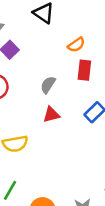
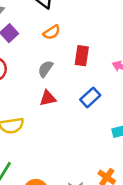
orange semicircle: (76, 45) -> (52, 32), moved

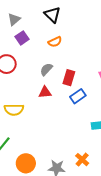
red rectangle: (82, 56) -> (69, 78), moved

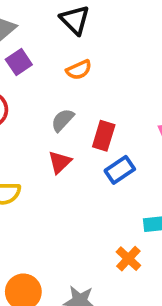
red triangle: (45, 92) -> (60, 162), turned -40
orange cross: (82, 160) -> (128, 259), moved

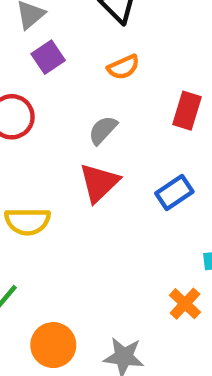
red rectangle: (104, 136) -> (187, 111), moved
red triangle: (60, 162) -> (99, 183), size x1.4

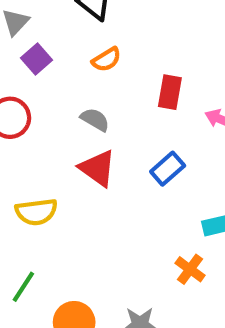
gray semicircle: (103, 130) -> (95, 120), turned 84
red triangle: (99, 183) -> (98, 168), turned -33

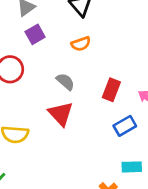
red rectangle: (170, 92) -> (111, 90), moved
blue rectangle: (168, 169) -> (125, 126), moved

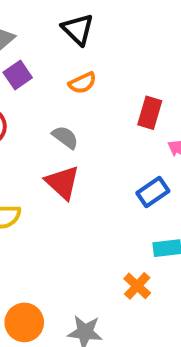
red rectangle: (111, 90) -> (150, 113), moved

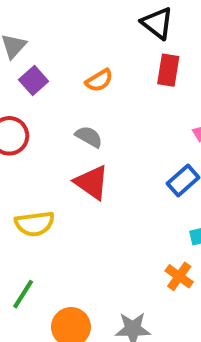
black triangle: (78, 29) -> (157, 23), moved
red rectangle: (150, 113) -> (168, 70), moved

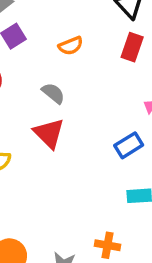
orange cross: (179, 276) -> (107, 245), moved, turned -35

